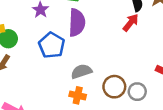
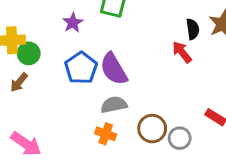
purple semicircle: (77, 23) -> (114, 69), moved, turned 140
red arrow: (131, 23) -> (182, 52), turned -84

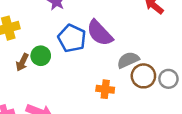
green circle: (29, 53) -> (41, 56), moved
gray semicircle: (114, 105) -> (128, 60), moved

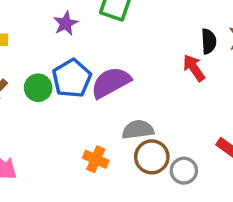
purple semicircle: (100, 33) -> (111, 82), turned 88
green circle: (41, 56) -> (38, 88), moved

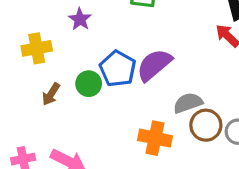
purple star: (66, 24) -> (80, 19), moved
orange cross: (96, 159) -> (155, 138), size x1.4

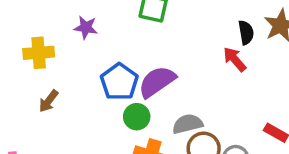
purple star: (80, 19) -> (86, 27), turned -30
green circle: (89, 84) -> (137, 117), moved

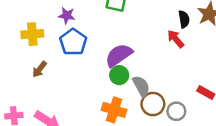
blue pentagon: (119, 82) -> (73, 42), moved
green circle: (137, 117) -> (119, 75), moved
gray semicircle: (188, 124) -> (141, 86), turned 75

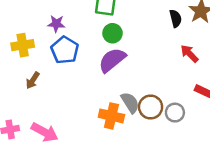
red arrow: (176, 39) -> (189, 54), moved
green circle: (119, 75) -> (112, 33), moved
gray semicircle: (141, 86) -> (130, 103), moved

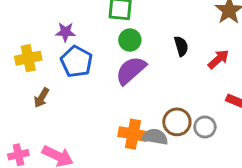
black semicircle: (176, 18) -> (181, 46), moved
red arrow: (189, 54) -> (218, 59), turned 96
gray semicircle: (130, 103) -> (155, 137), moved, turned -45

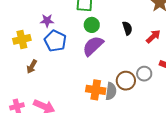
gray circle: (205, 127) -> (144, 74), moved
gray semicircle: (155, 137) -> (111, 91), turned 90

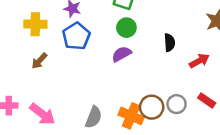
purple semicircle: (93, 46) -> (122, 54), size x0.7
orange cross: (96, 90) -> (131, 116), moved
gray semicircle: (111, 91) -> (94, 117), moved

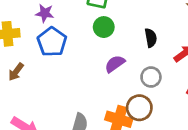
purple semicircle: (122, 54) -> (115, 64), moved
gray circle: (177, 104) -> (151, 77), moved

